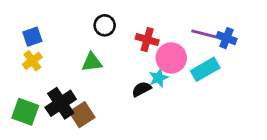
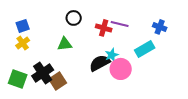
purple line: (204, 34) -> (120, 24), moved
pink circle: (171, 58) -> (121, 69), moved
black semicircle: (141, 89) -> (100, 63), size x1.5

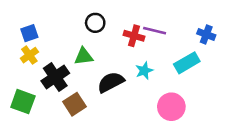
black semicircle: (100, 63) -> (111, 82), moved
pink circle: (121, 69) -> (171, 107), moved
black cross: (43, 73) -> (55, 77), moved

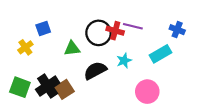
black circle: (95, 23) -> (99, 33), moved, size x1.5
blue square: (29, 33) -> (43, 28), moved
black cross: (55, 77) -> (48, 86), moved

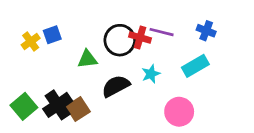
blue cross: (177, 30) -> (206, 31), moved
yellow cross: (25, 47) -> (31, 42), moved
green square: (20, 87) -> (24, 106), turned 30

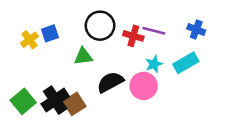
black circle: (120, 40) -> (100, 26), moved
cyan star: (151, 74) -> (154, 64), moved
pink circle: (179, 112) -> (144, 86), moved

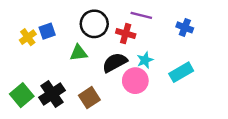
purple line: (154, 31) -> (141, 15), moved
cyan rectangle: (186, 63) -> (181, 72), moved
black semicircle: (110, 82) -> (115, 63), moved
brown square: (74, 104) -> (89, 98), moved

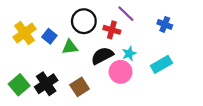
purple line: (141, 15) -> (126, 14), turned 30
blue square: (47, 31) -> (49, 36), moved, turned -32
yellow cross: (28, 37) -> (25, 33), size x1.5

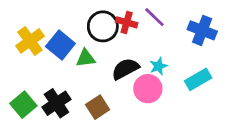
blue cross: (165, 24) -> (202, 30), size x1.5
red cross: (112, 30) -> (127, 22), moved
blue square: (49, 36) -> (60, 45), size x1.5

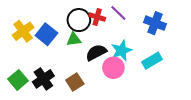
green triangle: (86, 58) -> (74, 39), moved
cyan star: (158, 66) -> (122, 50), size x1.5

